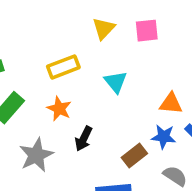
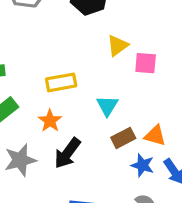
yellow triangle: (104, 28) -> (118, 46), moved
black arrow: (84, 139) -> (67, 153), size x1.4
brown rectangle: (134, 156) -> (123, 138), moved

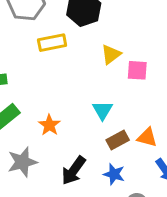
yellow rectangle: (61, 82) -> (52, 43), moved
black arrow: (67, 153) -> (74, 171), moved
blue star: (143, 165) -> (114, 174), moved

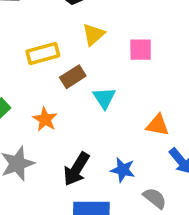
yellow rectangle: (52, 43) -> (43, 54), moved
yellow triangle: (111, 54) -> (93, 35), moved
brown rectangle: (118, 140) -> (73, 77), moved

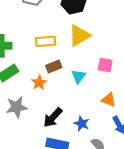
yellow triangle: (93, 35) -> (79, 36), size x1.5
pink square: (141, 50) -> (105, 65), moved
brown rectangle: (73, 77) -> (54, 66), moved

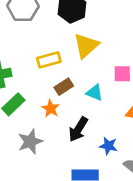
cyan triangle: (79, 76) -> (94, 93), turned -35
black arrow: (53, 118) -> (78, 129), moved

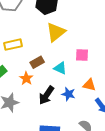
yellow rectangle: (49, 60) -> (13, 45), moved
blue star: (108, 146) -> (68, 94), moved

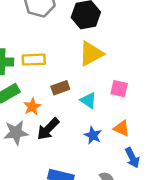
orange star: (26, 78) -> (32, 107), moved
black arrow: (46, 95) -> (48, 129), moved

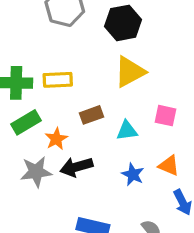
cyan triangle: (88, 100) -> (127, 131), turned -42
black arrow: (48, 129) -> (76, 167), turned 30

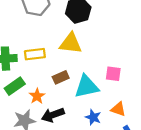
yellow triangle: (130, 72) -> (71, 43), moved, turned 40
cyan triangle: (127, 131) -> (87, 87), size x1.6

